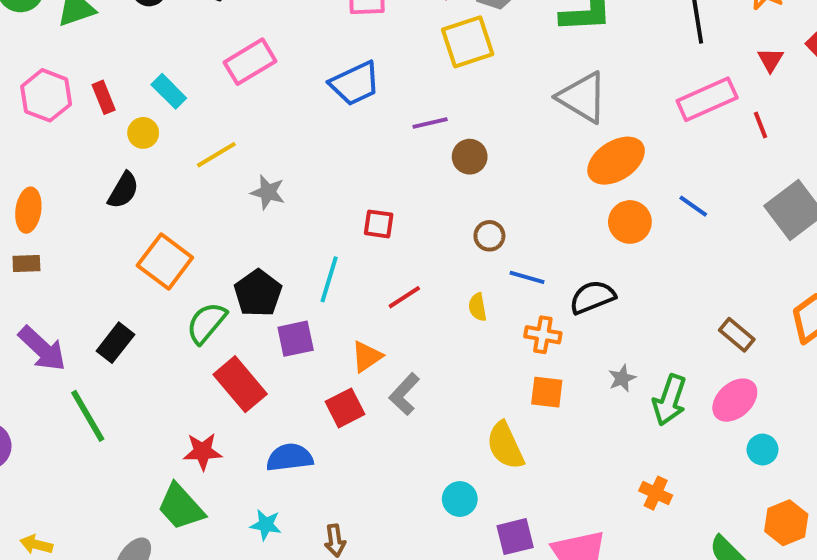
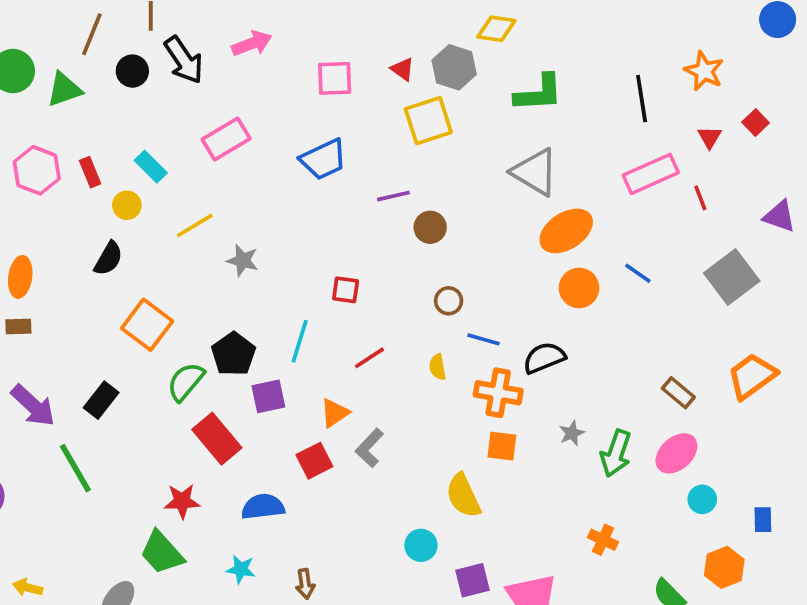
orange cross: (543, 335) -> (498, 393), size x1.4

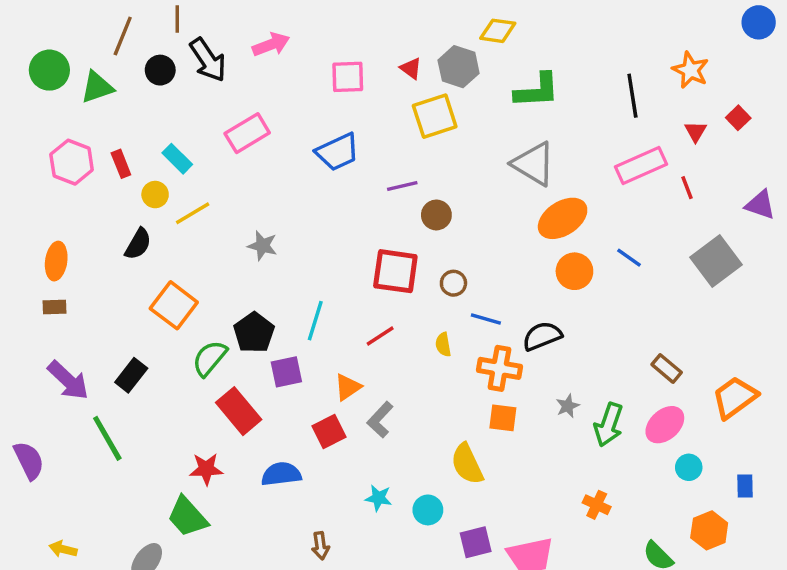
yellow line: (195, 225) -> (193, 213), moved
red square: (346, 290) -> (395, 271), moved, size x1.8
orange trapezoid: (752, 376) -> (735, 397), moved
cyan star: (241, 569) -> (378, 498), moved

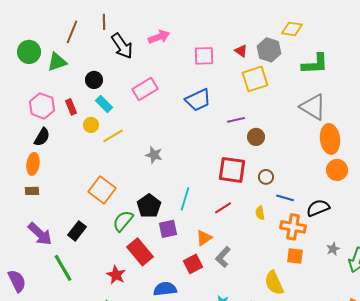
black circle: (160, 70) -> (94, 80), moved
orange ellipse: (563, 218) -> (330, 139), turned -64
black semicircle: (138, 244) -> (42, 137), moved
red star: (206, 469) -> (116, 275), moved, turned 30

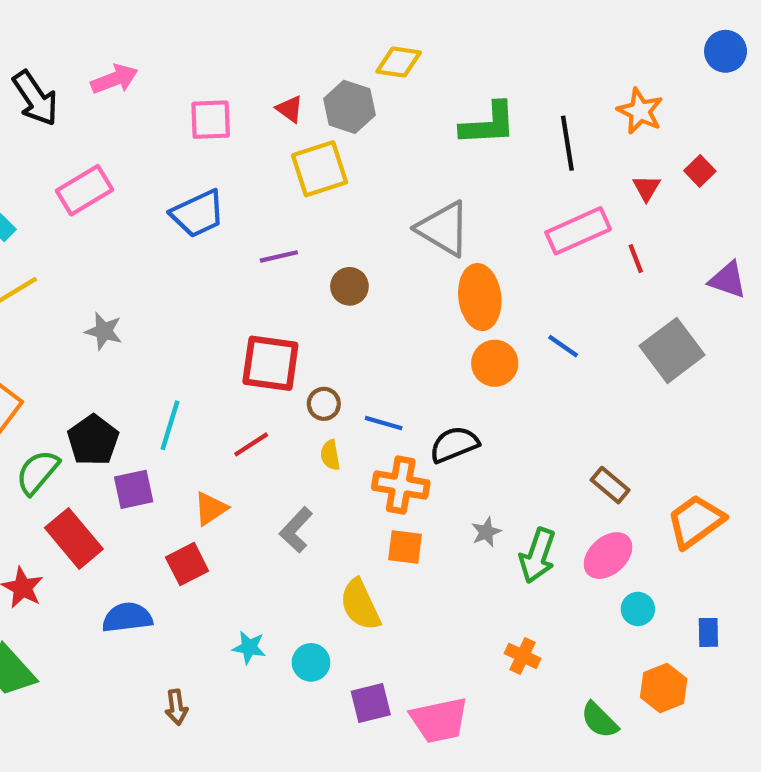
green L-shape: (315, 64) -> (488, 124), moved
brown circle: (256, 137) -> (349, 286), moved
brown circle: (266, 177) -> (324, 404), moved
gray L-shape: (223, 257) -> (296, 530), moved

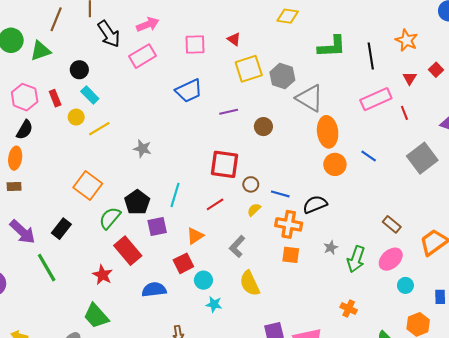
gray hexagon: (349, 107) -> (282, 76), moved
pink rectangle: (85, 190) -> (142, 56), moved
yellow semicircle: (330, 455) -> (254, 210), turned 56
yellow semicircle: (360, 605) -> (250, 283), moved
cyan circle: (311, 662) -> (203, 280), moved

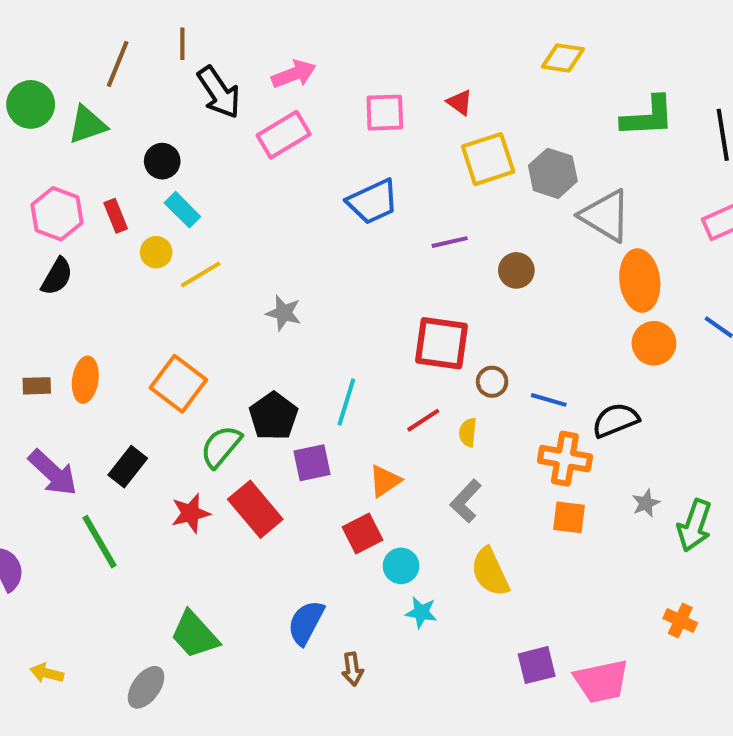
orange ellipse: (15, 158) -> (85, 380), moved
yellow semicircle: (254, 210) -> (468, 432), moved, turned -40
red star: (102, 275) -> (191, 513), moved, turned 30
blue semicircle: (154, 290) -> (306, 623), moved, turned -55

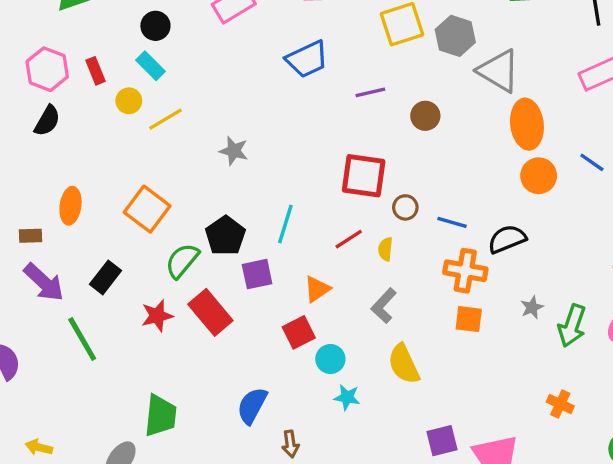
black circle: (162, 161) -> (155, 26), moved
brown rectangle: (37, 386) -> (31, 236), moved
green trapezoid: (195, 635) -> (160, 416), turned -132

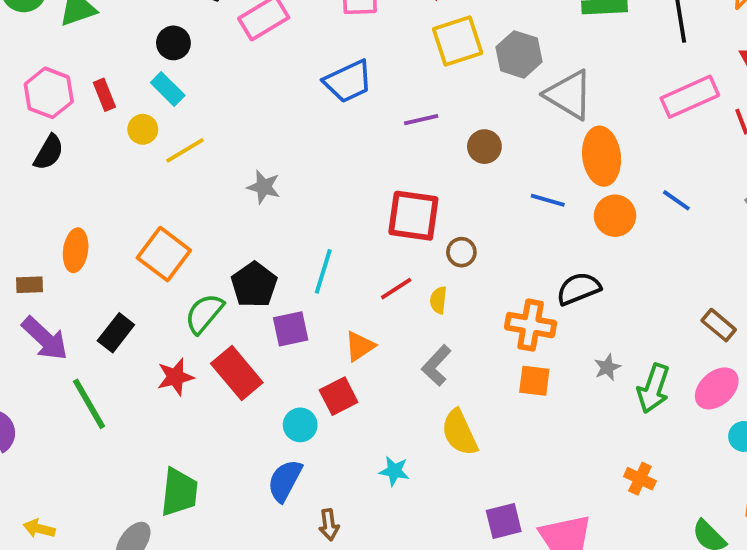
blue line: (452, 222) -> (548, 200), moved
cyan circle: (330, 359) -> (300, 425), moved

